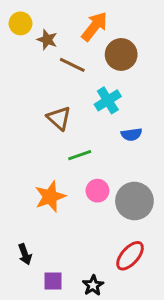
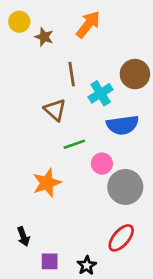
brown circle: (121, 54) -> (135, 74), moved
brown line: (72, 65) -> (72, 74), moved, turned 55
blue semicircle: (131, 134) -> (123, 125), size x1.6
pink circle: (97, 191) -> (102, 164), moved

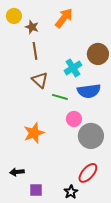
brown line: (72, 74) -> (35, 51), moved
green line: (74, 144) -> (60, 97), moved, turned 35
black arrow: (23, 237) -> (17, 172), turned 104
black star: (87, 265) -> (71, 192), moved

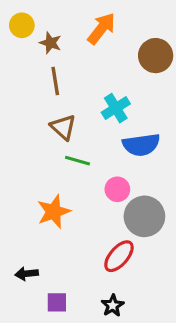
brown circle: (98, 54) -> (156, 56), moved
green line: (60, 97) -> (78, 161), moved
red ellipse: (88, 173) -> (119, 256), moved

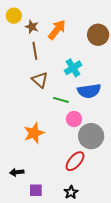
orange arrow: (101, 28) -> (57, 30), moved
green line: (78, 161) -> (61, 100), moved

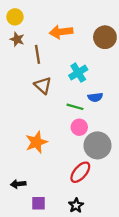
brown star: (32, 27) -> (17, 39), moved
orange arrow: (57, 30) -> (61, 32), turned -135
blue semicircle: (89, 91) -> (95, 97), size x0.6
green line: (61, 100) -> (75, 107), moved

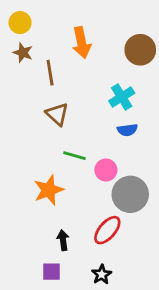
orange arrow: (61, 32) -> (82, 43), turned -95
cyan cross: (78, 73) -> (122, 97), moved
green line: (75, 107) -> (74, 156), moved
black arrow: (18, 184) -> (63, 240), moved, turned 88

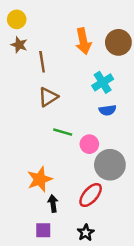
orange arrow: (82, 43) -> (83, 41), moved
brown triangle: (57, 114) -> (48, 97), turned 45
orange star: (49, 190) -> (40, 179), moved

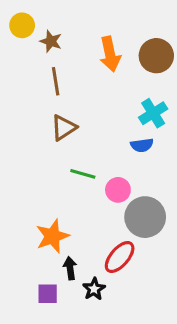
brown star: (19, 45) -> (51, 41), moved
cyan cross: (103, 82) -> (153, 113), moved
purple square: (43, 230) -> (48, 294), moved
black star: (86, 233) -> (94, 289), moved

